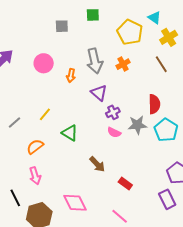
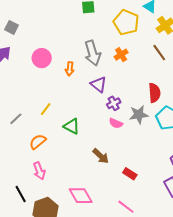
gray square: (62, 26) -> (11, 27), moved, turned 32

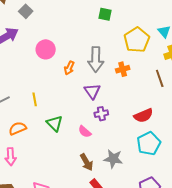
red semicircle: (154, 93) -> (143, 116), turned 54
yellow line: (46, 109) -> (35, 99), turned -64
gray star: (139, 115) -> (113, 159), moved
pink semicircle: (116, 123) -> (85, 132), moved
brown arrow: (101, 156) -> (87, 162), moved

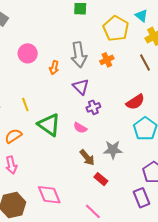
green triangle: (55, 123) -> (49, 125), size x1.4

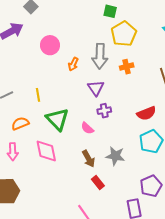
yellow pentagon: (116, 29) -> (124, 34), moved
pink diamond: (49, 195) -> (46, 151), moved

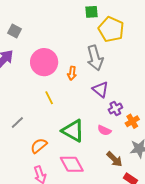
pink circle: (50, 45) -> (44, 62), size x1.4
orange cross: (127, 67) -> (132, 121), moved
yellow line: (38, 95) -> (49, 98), moved

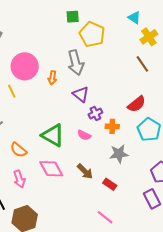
yellow line: (49, 98) -> (12, 91), moved
orange cross: (132, 121) -> (112, 126), turned 32
orange semicircle: (39, 146) -> (19, 150), turned -102
brown arrow: (114, 159) -> (85, 171), moved

